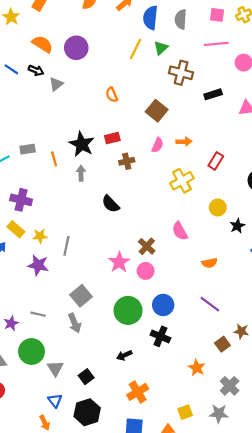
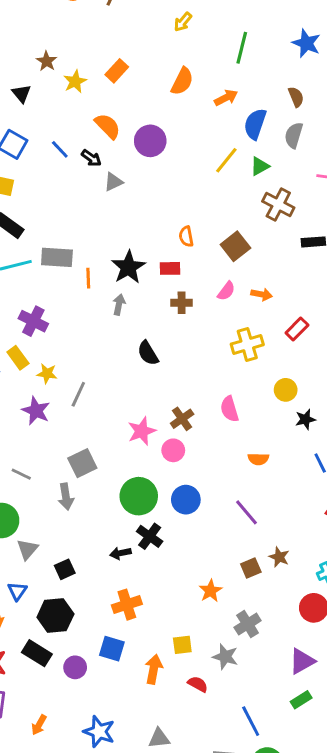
orange semicircle: (112, 95) -> (186, 236), moved
gray rectangle: (28, 149) -> (57, 257), size x1.5
black cross: (160, 336) -> (150, 536), moved

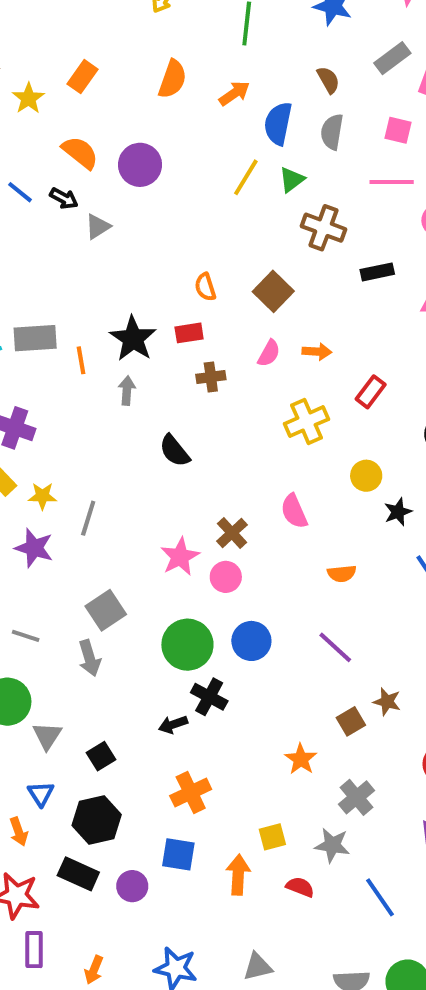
blue line: (251, 721) -> (380, 897), moved

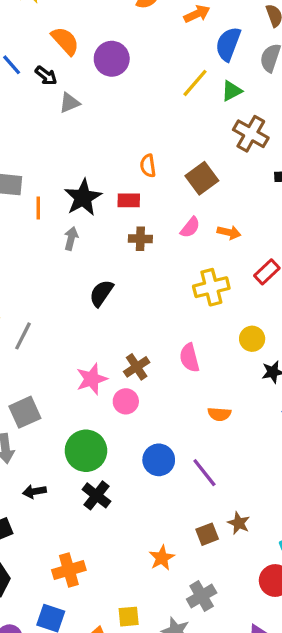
black semicircle: (174, 451) -> (101, 293), turned 64
blue circle: (251, 641) -> (159, 460), moved
black arrow: (173, 724) -> (34, 491), moved

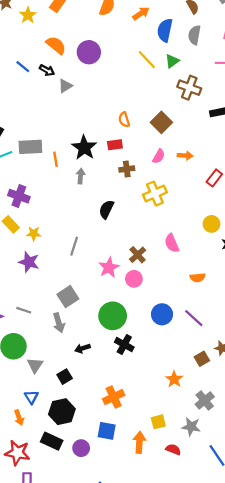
yellow line: (195, 83) -> (147, 60), turned -75
yellow cross: (211, 287) -> (155, 194), moved
gray line: (23, 336) -> (74, 246), moved

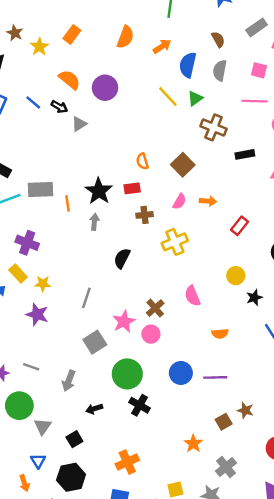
gray square: (68, 297) -> (95, 342), moved
purple line: (194, 318) -> (215, 377), turned -45
gray arrow: (59, 323) -> (69, 381), turned 36

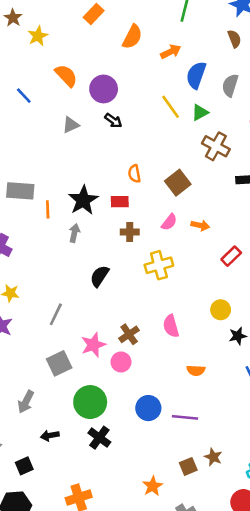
orange rectangle: (72, 34) -> (94, 14), moved
brown semicircle: (218, 39) -> (234, 39), moved
black arrow: (59, 107) -> (113, 121), moved

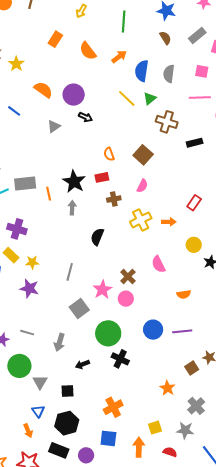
orange semicircle: (132, 37) -> (88, 51), turned 126
orange arrow: (200, 225) -> (169, 222), moved
black square: (24, 466) -> (67, 391), turned 32

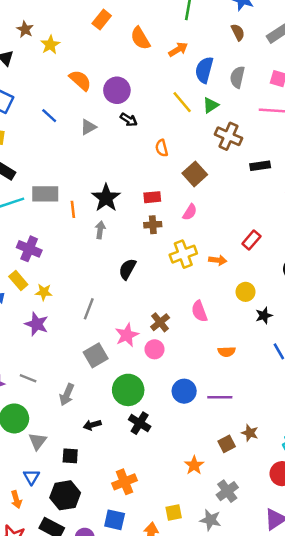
blue line: (14, 111) -> (49, 116), moved
orange semicircle: (109, 154) -> (162, 148), moved
red rectangle: (102, 177) -> (152, 197), moved

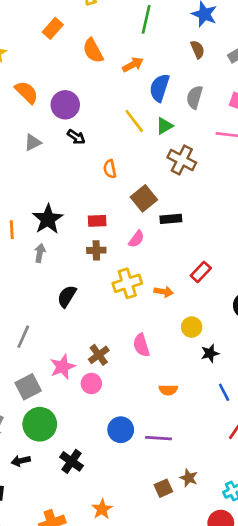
black rectangle: (260, 166) -> (171, 219), moved
green circle: (128, 390) -> (40, 424), moved
orange star: (194, 465) -> (102, 509), moved

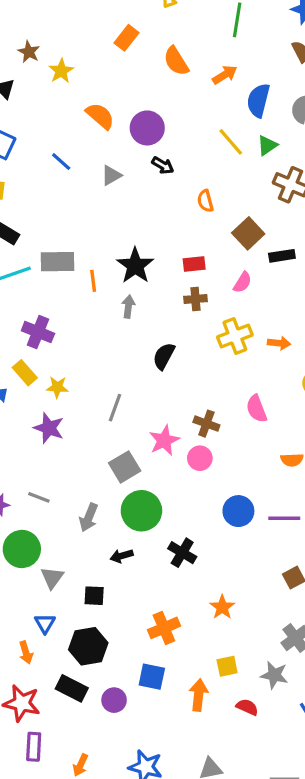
brown cross: (99, 355) -> (206, 424), turned -30

